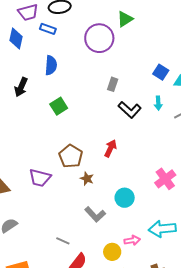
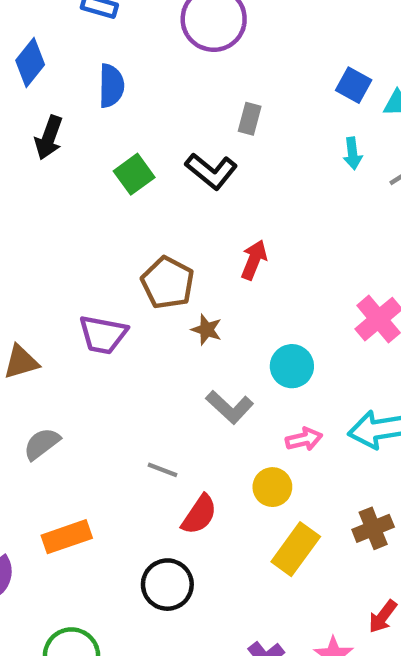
blue diamond: (16, 38) -> (30, 62), moved, turned 30
black L-shape: (130, 110) -> (211, 171), moved
pink arrow: (132, 240) -> (304, 439), moved

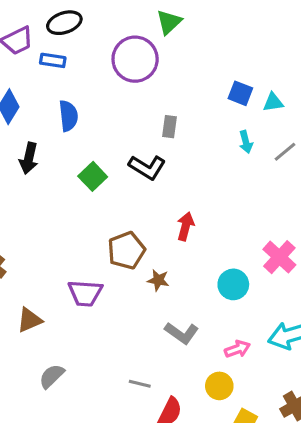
brown pentagon: (168, 283) -> (126, 250), turned 30
cyan circle: (292, 366) -> (233, 284), moved

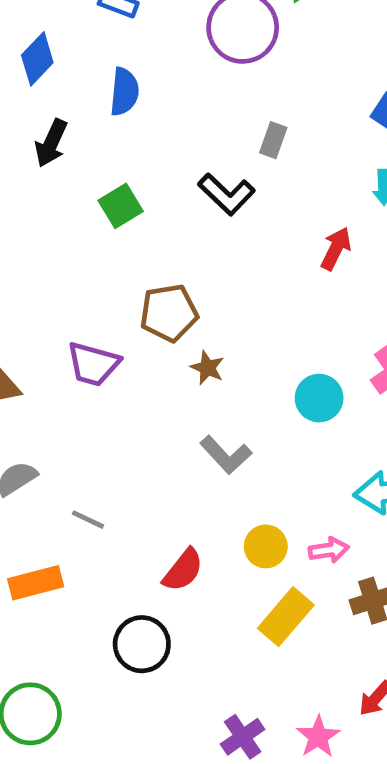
green square: (93, 176) -> (121, 206), moved
red arrow: (186, 226) -> (336, 249), moved
pink arrow: (237, 349) -> (329, 550), moved
gray line: (140, 384) -> (88, 520), moved

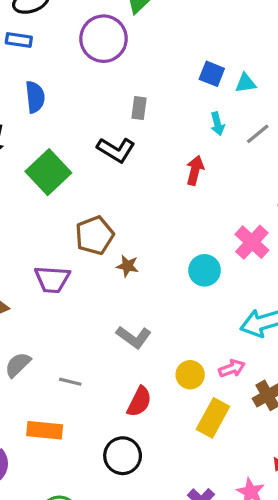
green square: (121, 206) -> (48, 172), size x1.5
gray L-shape: (226, 455) -> (134, 337), moved
orange rectangle: (36, 583) -> (45, 430), turned 32

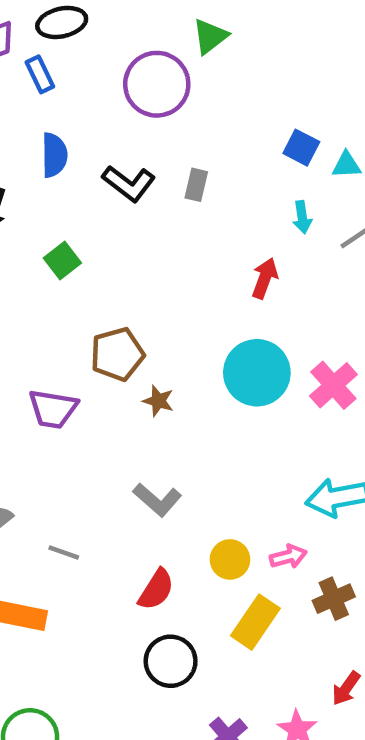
blue rectangle: (19, 40) -> (40, 74), turned 50
black L-shape: (116, 150) -> (129, 183), moved
green square: (48, 172) -> (62, 261), size x0.6
cyan circle: (205, 270) -> (257, 373), moved, size x1.5
black circle: (123, 456) -> (171, 661), moved

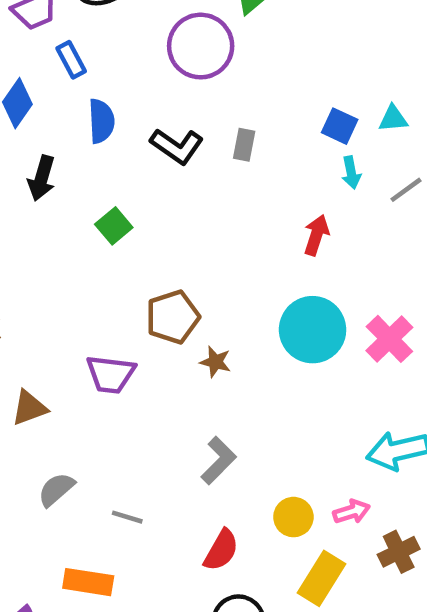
blue rectangle: (40, 74) -> (71, 60), moved
blue square: (301, 148) -> (340, 126), moved
gray L-shape: (157, 500) -> (219, 460), turned -84

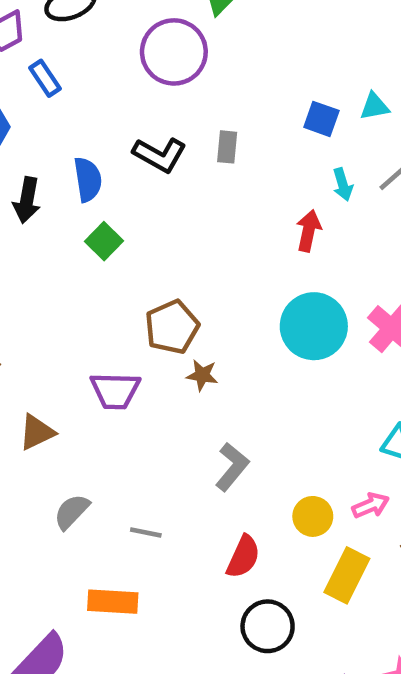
blue semicircle: (101, 121) -> (88, 179), moved
cyan arrow: (351, 173) -> (343, 184), moved
brown star: (215, 362) -> (202, 375), moved

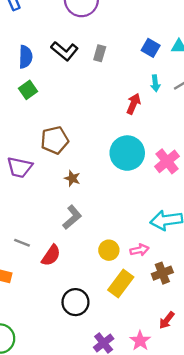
brown star: (202, 375) -> (72, 178), moved
red semicircle: (243, 557) -> (51, 255), moved

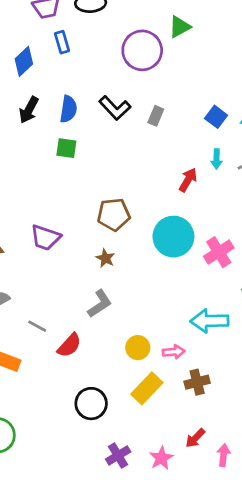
green square: (28, 90) -> (66, 148), turned 36
brown pentagon: (55, 140) -> (114, 215), moved

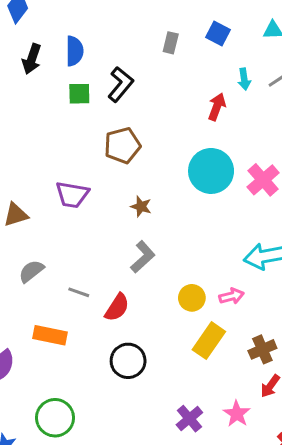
black L-shape: (115, 108) -> (120, 84), moved, turned -88
blue square: (216, 117) -> (218, 33), moved
brown pentagon: (114, 215) -> (122, 145), moved
brown cross: (197, 382) -> (262, 349), moved
black circle: (91, 404) -> (128, 361), moved

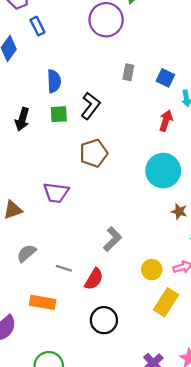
blue square: (218, 33) -> (165, 78), moved
black arrow: (32, 59) -> (22, 119), moved
brown star: (141, 206) -> (179, 211), moved

